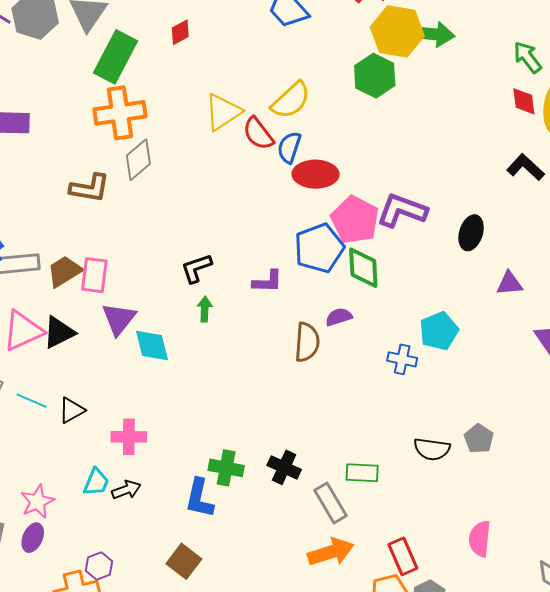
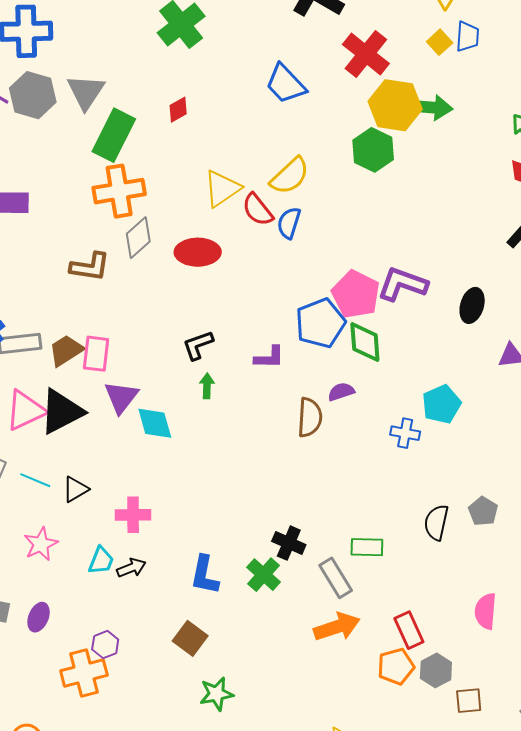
red ellipse: (316, 174) -> (198, 252), moved
black triangle: (59, 332) -> (62, 412), size x1.4
black semicircle: (432, 449) -> (436, 522), turned 96
green cross: (226, 468) -> (264, 575), moved, turned 32
pink star: (37, 502) -> (41, 544), moved

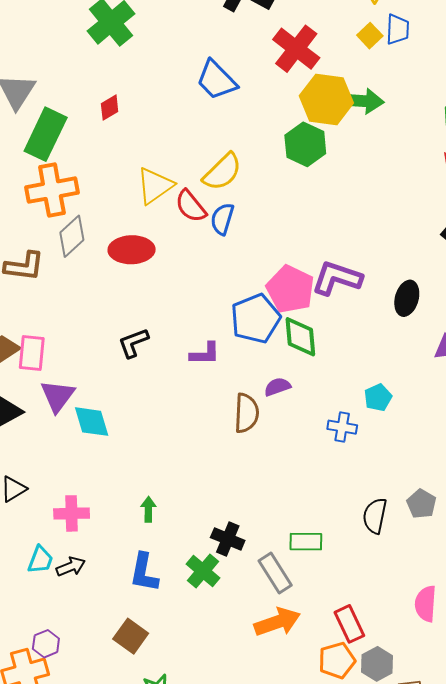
green arrow: (207, 386) -> (148, 509), moved
cyan pentagon: (441, 404) -> (378, 398), size x0.7

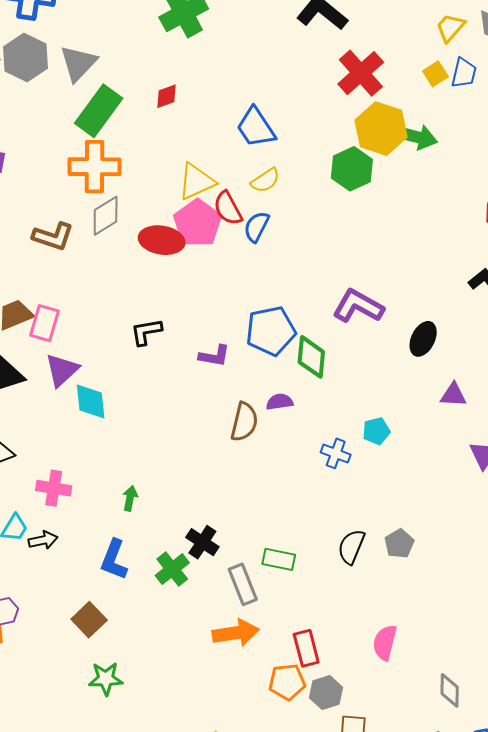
blue trapezoid: (216, 80) -> (256, 128), moved
yellow semicircle: (222, 172) -> (265, 180), size x0.7
pink pentagon: (290, 289) -> (197, 223), moved

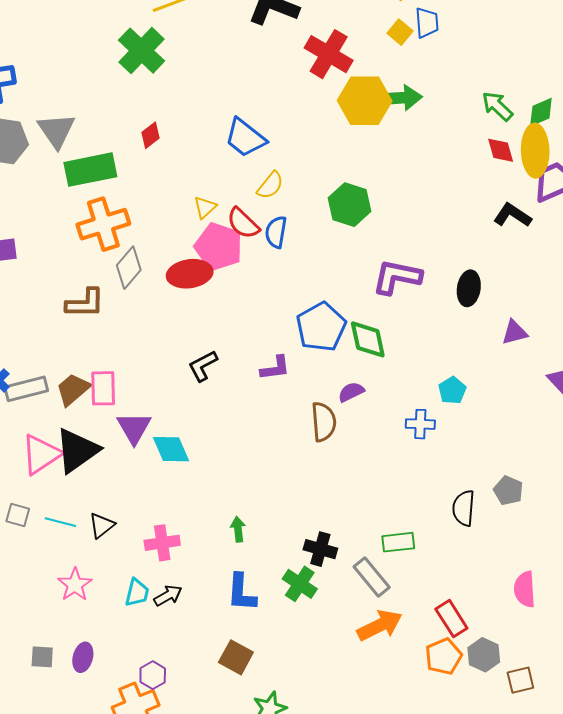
green rectangle: (99, 111) -> (90, 170), turned 60
green hexagon: (352, 169) -> (350, 205), moved
yellow triangle: (196, 182) -> (205, 207), size x0.6

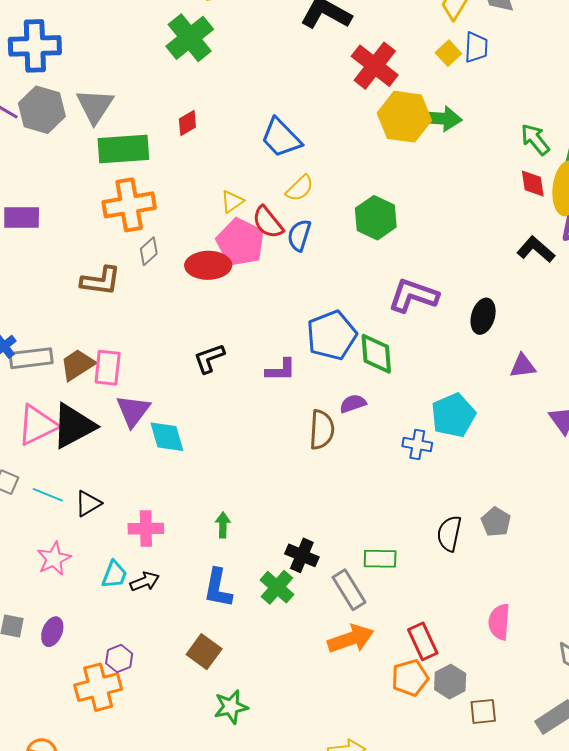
gray diamond: (129, 268) -> (149, 251), size x0.7
cyan pentagon: (452, 390) -> (453, 415), size x1.6

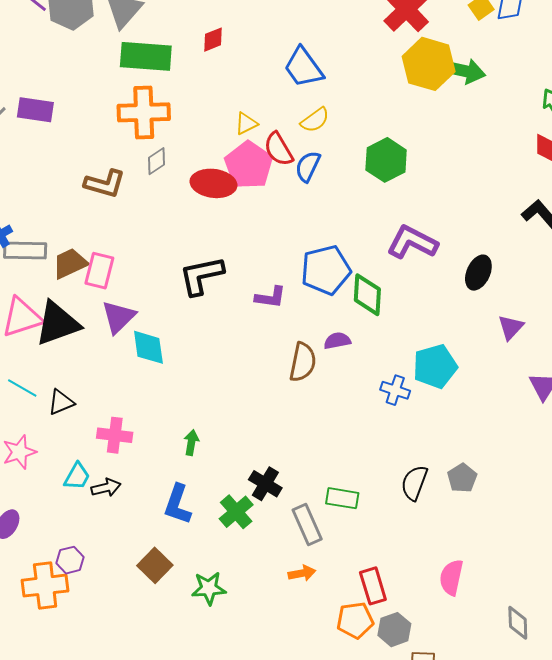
black L-shape: (209, 358) -> (201, 276), size x1.4
purple triangle: (523, 366) -> (511, 327), turned -48
orange arrow: (351, 639) -> (302, 573), size x0.6
green star: (231, 707) -> (209, 588), moved

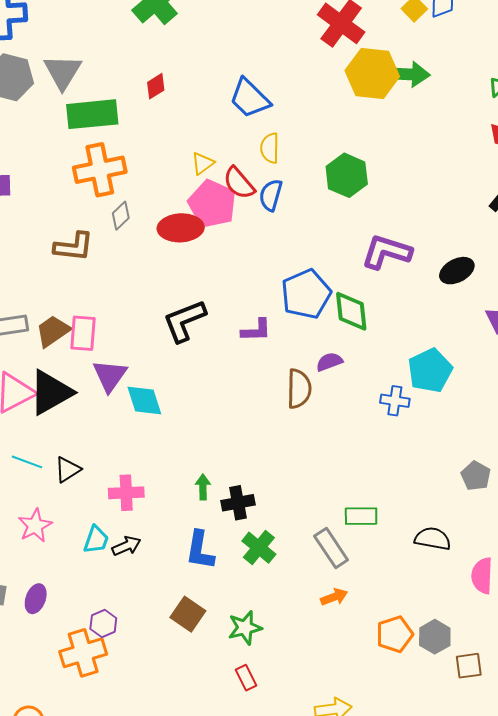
yellow semicircle: (315, 120) -> (270, 148), turned 136
black ellipse: (478, 273) -> (457, 271), turned 48
black semicircle: (414, 483) -> (433, 539), moved, turned 90
black cross: (265, 484) -> (238, 503), moved, turned -32
red rectangle: (373, 586) -> (246, 678), moved, size x0.7

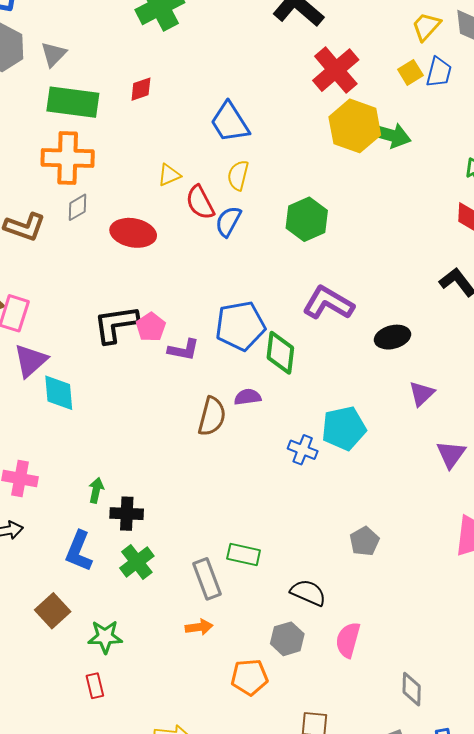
gray triangle: (63, 72) -> (54, 54), size x0.7
pink pentagon: (212, 204) -> (151, 327), moved, size x0.6
gray hexagon: (435, 637) -> (287, 639), moved

